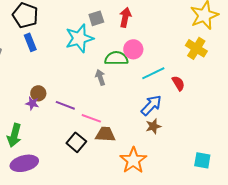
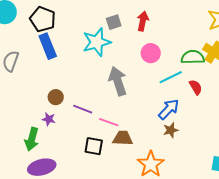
blue rectangle: (30, 42) -> (48, 46), size x1.4
green semicircle: (116, 58) -> (193, 57), moved
gray arrow: (100, 77) -> (118, 81), size x1.8
purple star: (32, 103) -> (49, 119), moved
black square: (76, 142) -> (94, 146), turned -30

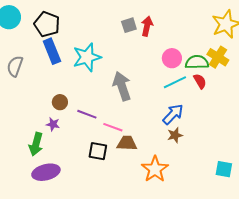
gray square: (114, 22) -> (129, 25), moved
cyan star: (97, 42) -> (87, 57), moved
pink circle: (151, 53) -> (172, 58), moved
red semicircle: (196, 87) -> (200, 81), moved

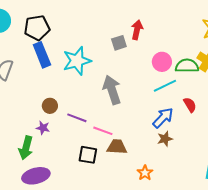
black pentagon: (47, 24) -> (37, 28), turned -30
gray square: (129, 25) -> (119, 43), moved
red semicircle: (200, 81) -> (190, 105), moved
orange star: (155, 169) -> (145, 173), size x0.6

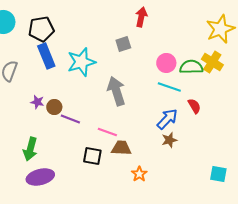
red arrow: (137, 30) -> (141, 17), moved
cyan line: (165, 86) -> (169, 87), turned 45
purple line: (77, 118) -> (70, 119), moved
purple star: (43, 128) -> (37, 102), moved
orange star: (145, 173) -> (139, 174), moved

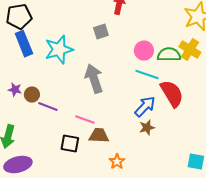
red semicircle: (194, 106) -> (172, 94), size x1.8

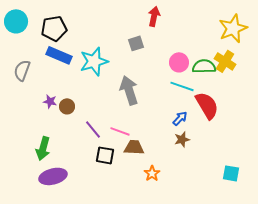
blue rectangle: (24, 44) -> (59, 55), turned -45
purple line: (48, 107) -> (93, 129), moved, turned 30
blue arrow: (145, 107) -> (180, 118), size x0.7

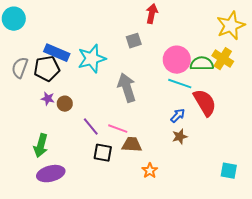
black pentagon: (54, 28) -> (47, 69), moved
pink circle: (179, 62) -> (177, 60), size x1.4

